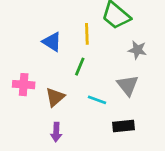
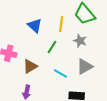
gray star: (137, 50) -> (80, 41), moved
gray triangle: (128, 85) -> (85, 67), turned 30

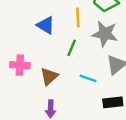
gray star: (80, 41) -> (105, 34), size x1.5

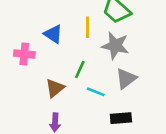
green line: (72, 48) -> (80, 70), moved
pink cross: (20, 65) -> (24, 54), moved

